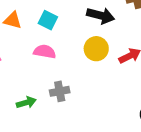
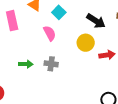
pink semicircle: (45, 52) -> (50, 33), turned 35

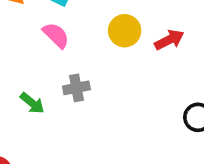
green arrow: (26, 64) -> (32, 103), turned 56

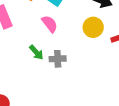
green arrow: (32, 103) -> (36, 52), moved

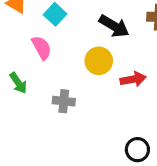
gray cross: (58, 59) -> (64, 101), moved

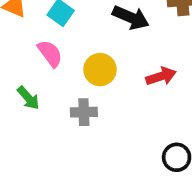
yellow circle: (99, 61) -> (100, 70), moved

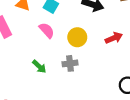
green arrow: (28, 98) -> (39, 67), moved

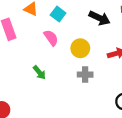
gray cross: (70, 63) -> (85, 75), moved

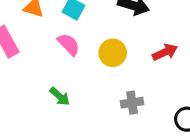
gray cross: (85, 75) -> (132, 103), moved

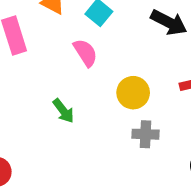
yellow circle: (113, 53) -> (133, 93), moved

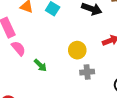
pink semicircle: (85, 53) -> (18, 48), moved

